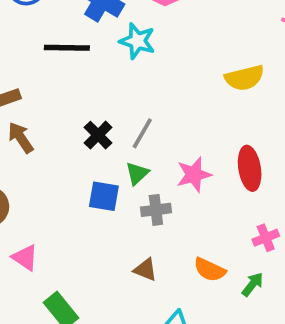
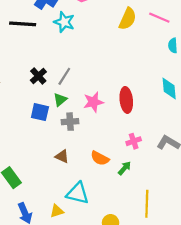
yellow semicircle: (244, 78) -> (128, 19), moved, turned -55

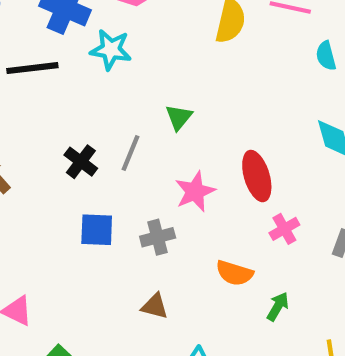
green triangle: (60, 100) -> (179, 117), moved
pink cross: (134, 141) -> (284, 229), moved
orange semicircle: (100, 158) -> (234, 273), moved

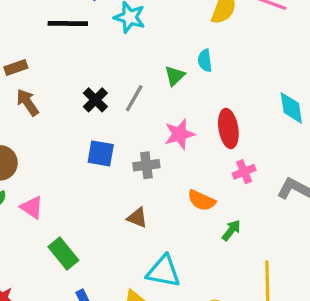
cyan semicircle: (326, 56) -> (205, 61), moved

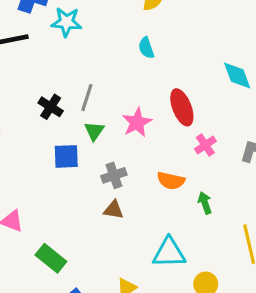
green triangle: (175, 76) -> (94, 131), moved
gray cross: (146, 165) -> (114, 175), moved
green arrow: (231, 230) -> (205, 203), turned -45
cyan triangle: (163, 271) -> (169, 253), moved

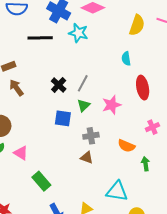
red ellipse: (182, 107) -> (143, 88), moved

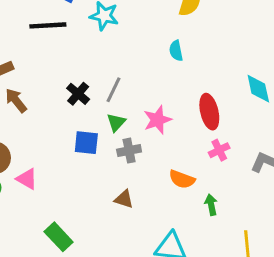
red ellipse: (143, 88) -> (209, 112), moved
gray cross: (91, 136) -> (129, 151), moved
pink triangle: (21, 153) -> (27, 179), moved

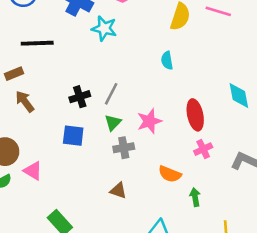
black line: (48, 25) -> (37, 43), moved
black cross: (78, 94) -> (80, 97), turned 30
blue square: (86, 143) -> (73, 136), moved

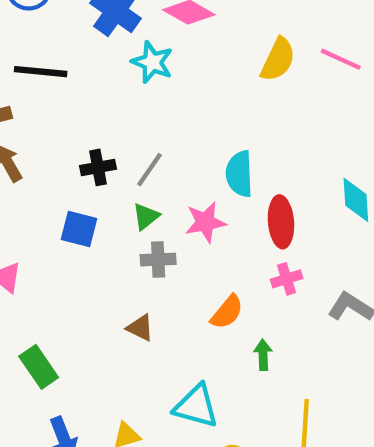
cyan semicircle: (167, 60) -> (239, 174), moved, size x1.5
orange semicircle: (170, 174) -> (227, 312), turned -80

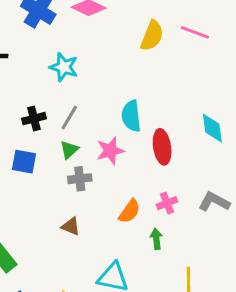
cyan star: (152, 62) -> (64, 67), moved
pink cross: (287, 279) -> (167, 203), moved

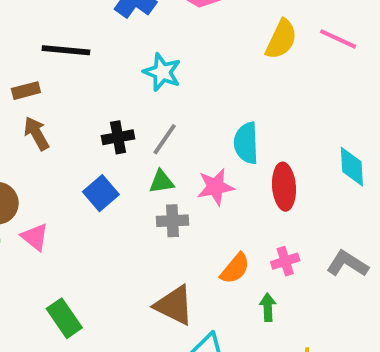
green triangle: (69, 150) -> (161, 182), turned 30
blue square: (24, 162) -> (101, 193), turned 35
brown triangle: (71, 226) -> (174, 305), moved, size x1.6

